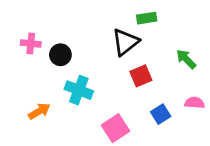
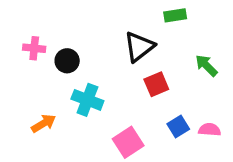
green rectangle: (147, 18) -> (175, 15), moved
pink semicircle: (195, 103) -> (210, 130), moved

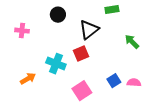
black circle: (67, 61) -> (58, 15), moved
red square: (156, 84) -> (81, 54), moved

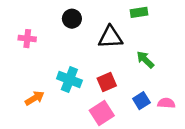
black triangle: (89, 30) -> (110, 37), turned 35
green arrow: (132, 42) -> (145, 60), moved
red square: (81, 54) -> (107, 82), moved

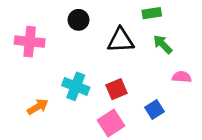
pink cross: (27, 39) -> (30, 42), size x1.5
green arrow: (145, 60) -> (163, 44), moved
pink semicircle: (166, 103) -> (182, 77), moved

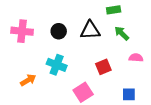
black circle: (78, 20) -> (59, 31), moved
red square: (117, 89) -> (103, 67), moved
blue square: (155, 109) -> (129, 94), moved, turned 32

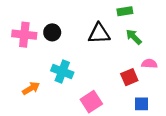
black circle: (59, 31) -> (52, 32), moved
red square: (103, 67) -> (129, 77), moved

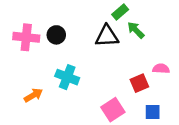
green rectangle: (125, 11) -> (120, 12), moved, turned -32
green arrow: (134, 37) -> (136, 30), moved
pink square: (91, 102) -> (113, 110), moved

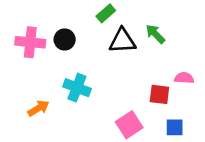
green rectangle: (120, 12) -> (106, 13), moved
red square: (139, 83) -> (159, 94), turned 30

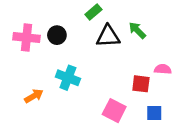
pink square: (129, 125) -> (114, 111), turned -30

